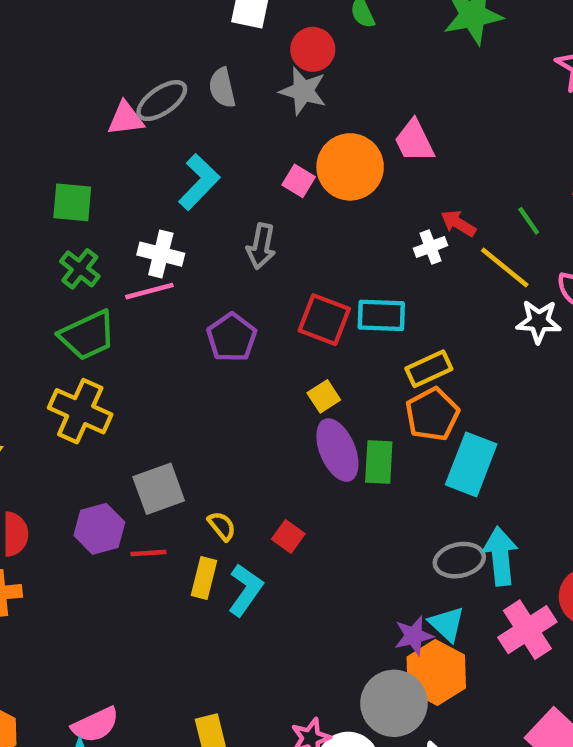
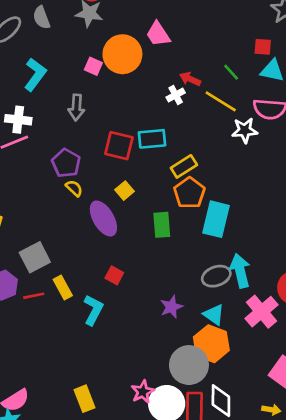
purple ellipse: (337, 450) -> (103, 218), moved
yellow semicircle: (222, 526) -> (74, 188), moved
yellow rectangle: (204, 578) -> (63, 288), moved, turned -35
purple star: (414, 636) -> (171, 307), moved

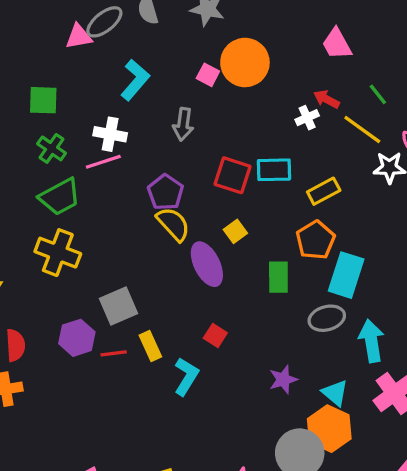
pink trapezoid: (158, 34) -> (337, 44), moved
yellow rectangle: (184, 166) -> (324, 191), moved
yellow semicircle: (74, 188) -> (173, 224), size x1.6
gray ellipse: (216, 276) -> (327, 318), moved

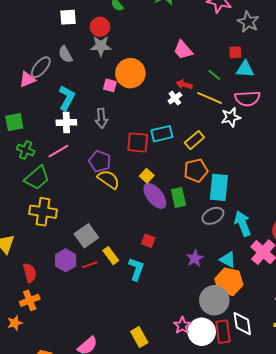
white cross: (110, 134) -> (66, 122), moved
orange pentagon: (315, 240) -> (196, 170), turned 30
purple ellipse: (207, 264) -> (155, 196), moved

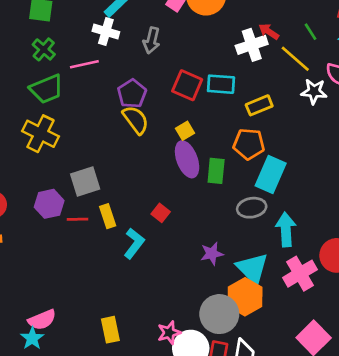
white cross: (175, 98) -> (252, 45), size x1.6
cyan triangle: (228, 260) -> (252, 268), size x1.5

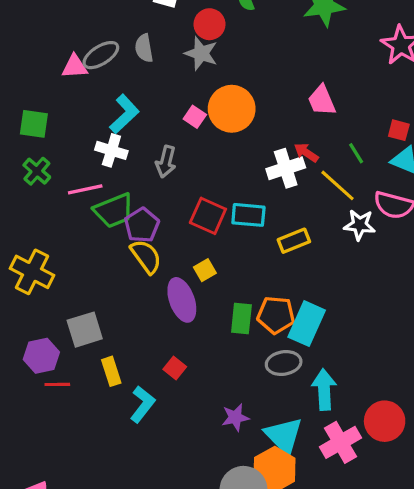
green trapezoid: (47, 89) -> (114, 211), moved
orange pentagon: (249, 144) -> (276, 315), moved
purple ellipse: (187, 159) -> (182, 300), moved
red line: (77, 219) -> (57, 384), moved

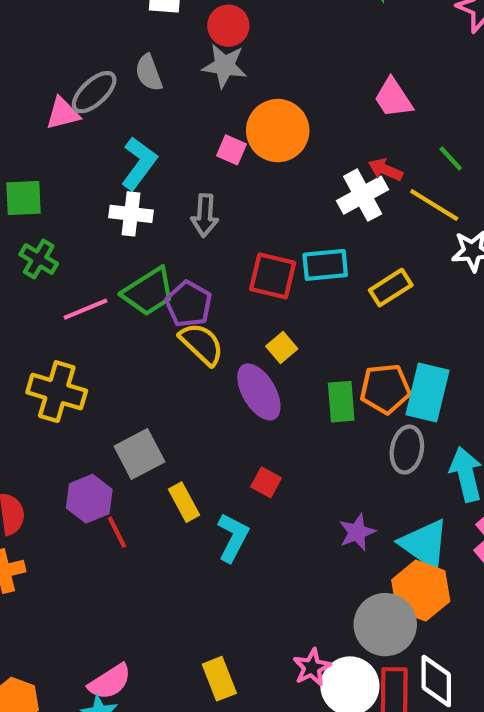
pink line: (85, 189) -> (85, 309), moved
gray ellipse: (284, 363) -> (407, 450), turned -60
red line: (57, 384) -> (117, 532), turned 75

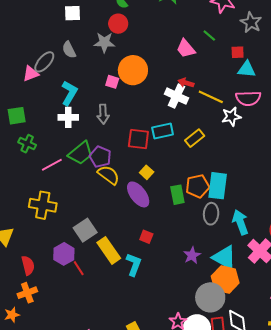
red circle: (228, 26) -> (118, 24), moved
green line: (451, 159) -> (209, 36), moved
white cross: (363, 195) -> (176, 96), turned -30
yellow rectangle: (184, 502) -> (109, 250), size x1.5

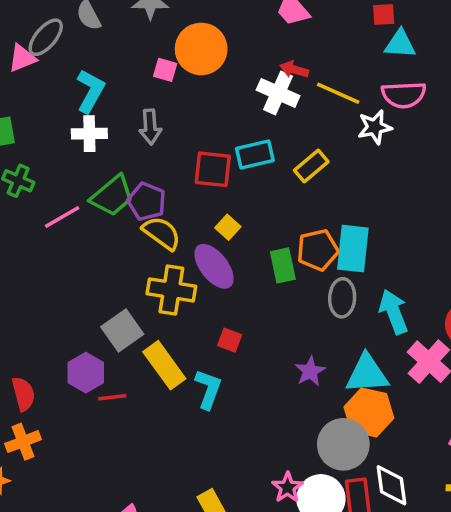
yellow cross: (43, 205) -> (171, 290), moved
cyan triangle: (224, 257) -> (367, 374), turned -32
red line: (79, 268) -> (112, 397), turned -63

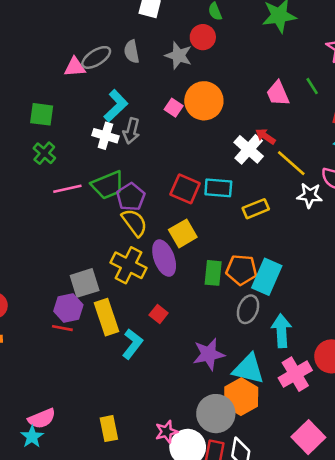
gray arrow: (150, 127) -> (131, 131), moved
yellow square: (228, 227) -> (183, 233), size x1.5
purple star: (310, 371) -> (209, 354), size x1.4
purple hexagon: (86, 373) -> (68, 308), moved

